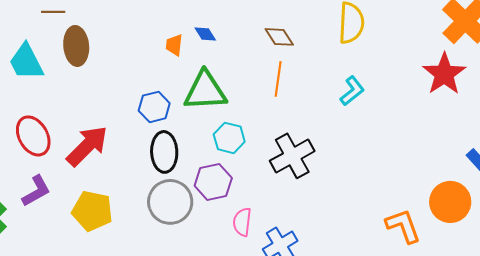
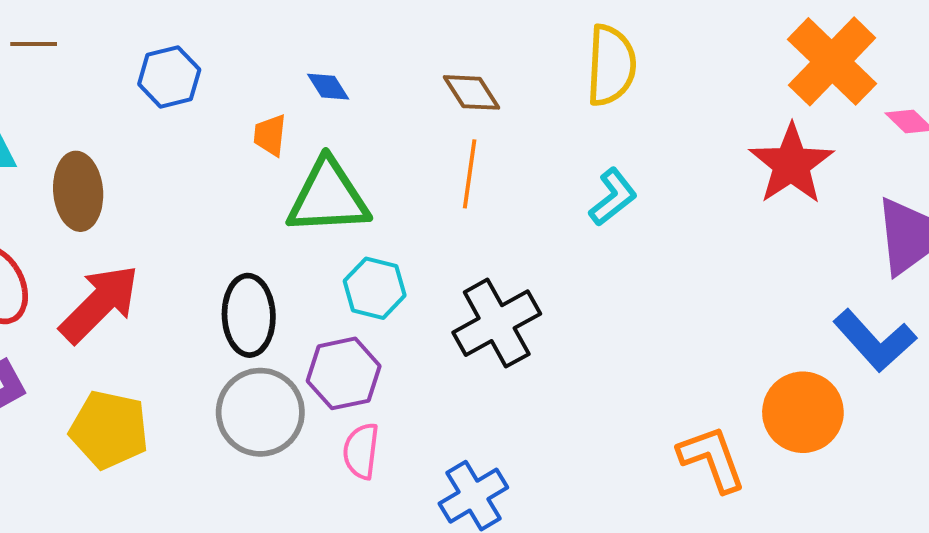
orange trapezoid: (174, 45) -> (270, 135), moved
brown ellipse: (76, 46) -> (78, 191), moved
blue hexagon: (154, 107) -> (169, 77), moved
pink semicircle: (242, 222) -> (361, 451), moved

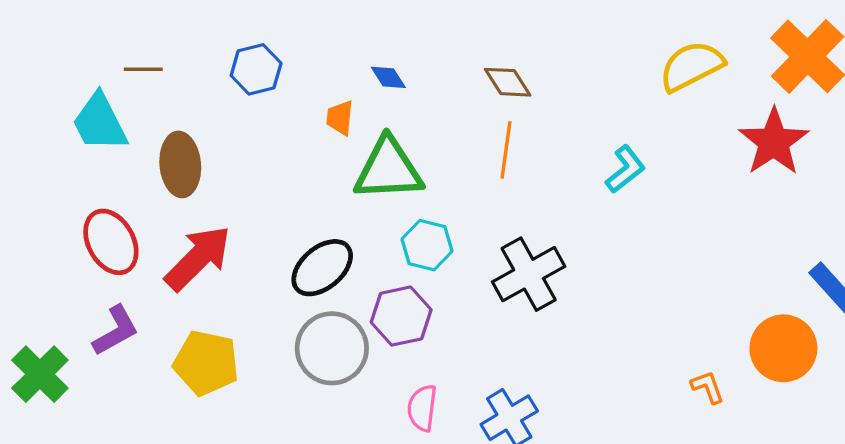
brown line: (34, 44) -> (143, 69), moved
yellow semicircle: (611, 65) -> (691, 66), moved, turned -120
black ellipse: (249, 315) -> (322, 268), turned 52
pink semicircle: (361, 451) -> (422, 408), moved
orange L-shape: (712, 459) -> (708, 387), size x0.6

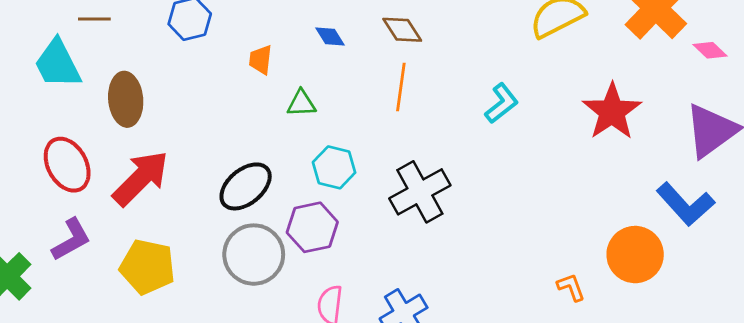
blue diamond: (388, 77) -> (330, 37), moved
red star: (774, 142) -> (612, 112), moved
green triangle: (388, 169) -> (301, 103), size x0.5

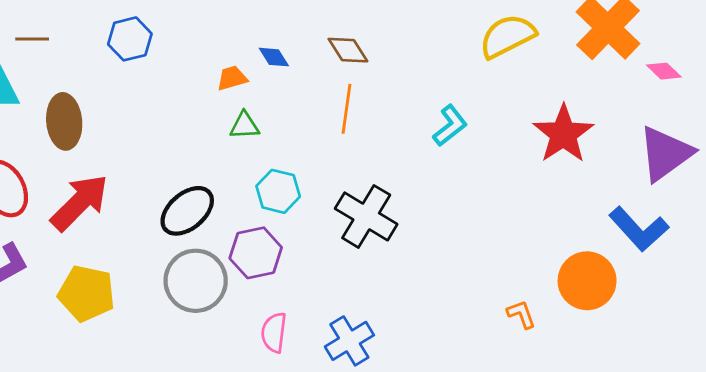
orange trapezoid: (261, 60) -> (232, 78), moved, turned 68
black cross: (420, 192) -> (366, 216), turned -30

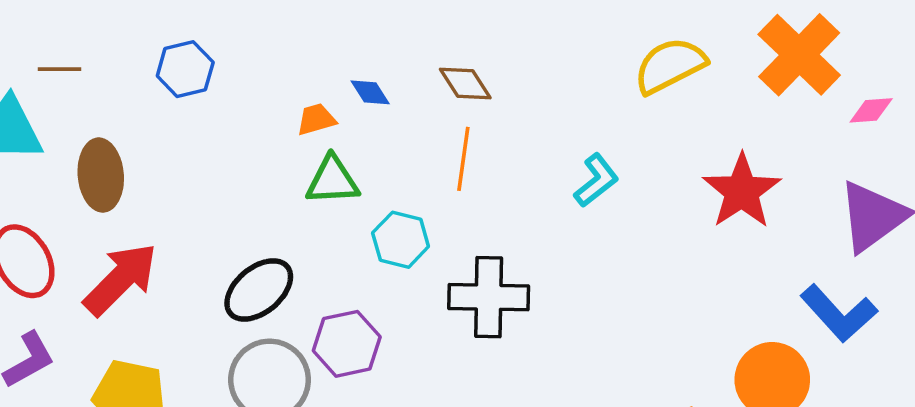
pink diamond: (664, 71) -> (871, 110), turned -48
green triangle: (245, 126) -> (332, 180), size x1.4
cyan hexagon: (278, 191) -> (401, 240), moved
black cross: (366, 216) -> (489, 297), turned -30

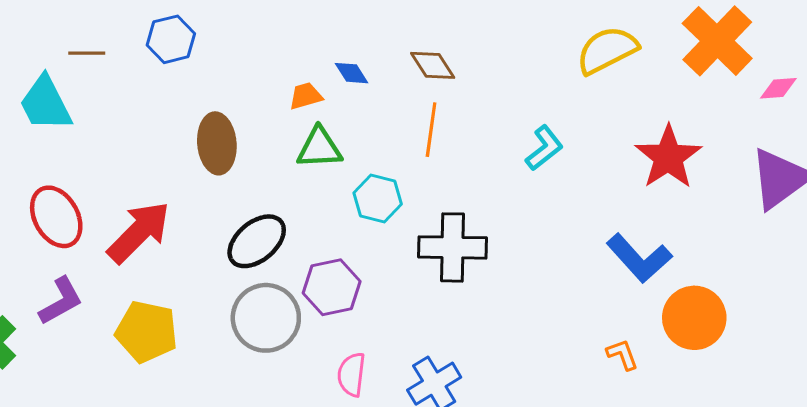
blue hexagon: (185, 69) -> (171, 39), moved
brown ellipse: (101, 175) -> (217, 143), moved
blue L-shape: (839, 313) -> (639, 258), moved

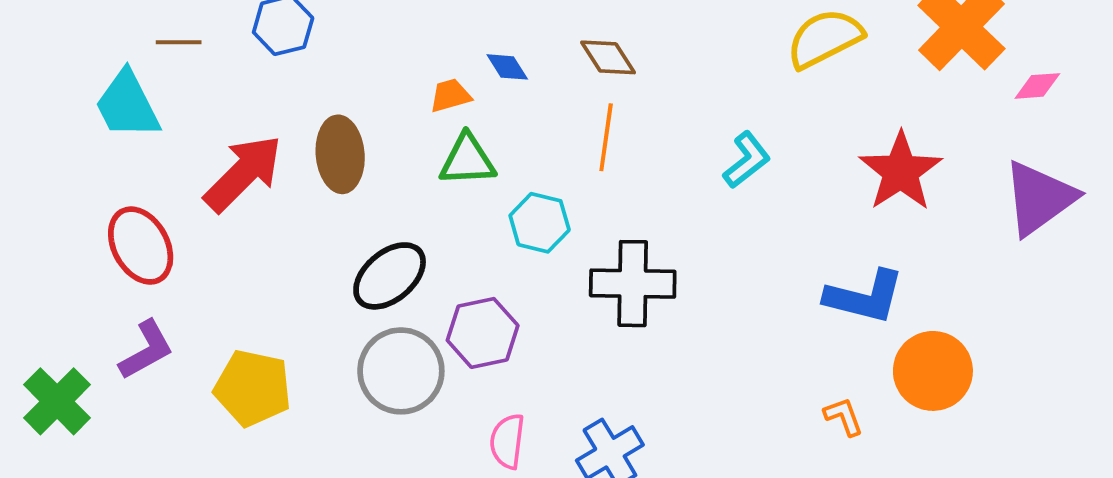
red arrow: (139, 232) -> (243, 173), moved
blue L-shape: (639, 258) -> (865, 297), turned -34

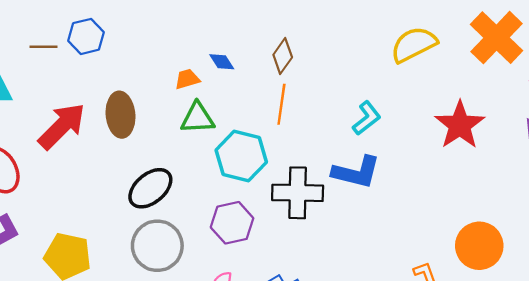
brown line: (179, 42) -> (43, 47), moved
brown diamond: (608, 57) -> (283, 56), turned 68
cyan hexagon: (540, 223) -> (241, 156), size x1.4
blue L-shape: (865, 297) -> (356, 172), moved
purple hexagon: (483, 333) -> (232, 223), moved

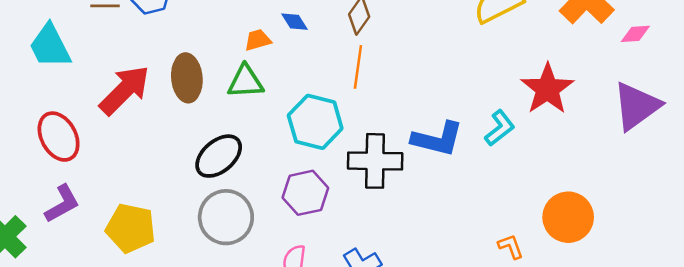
green triangle: (198, 118) -> (246, 82), moved
cyan L-shape: (367, 118) -> (500, 128), moved

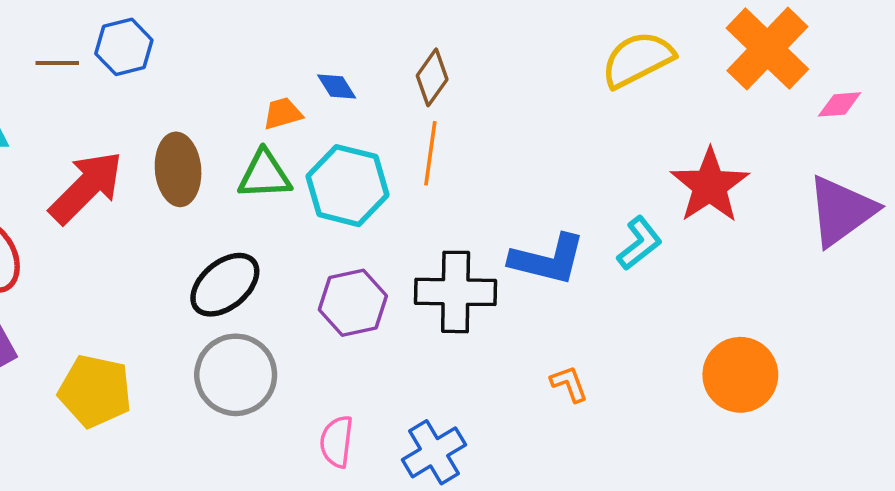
cyan hexagon: (315, 122) -> (347, 186), moved
purple hexagon: (305, 193) -> (353, 303), moved
orange L-shape: (511, 247) -> (569, 384), moved

